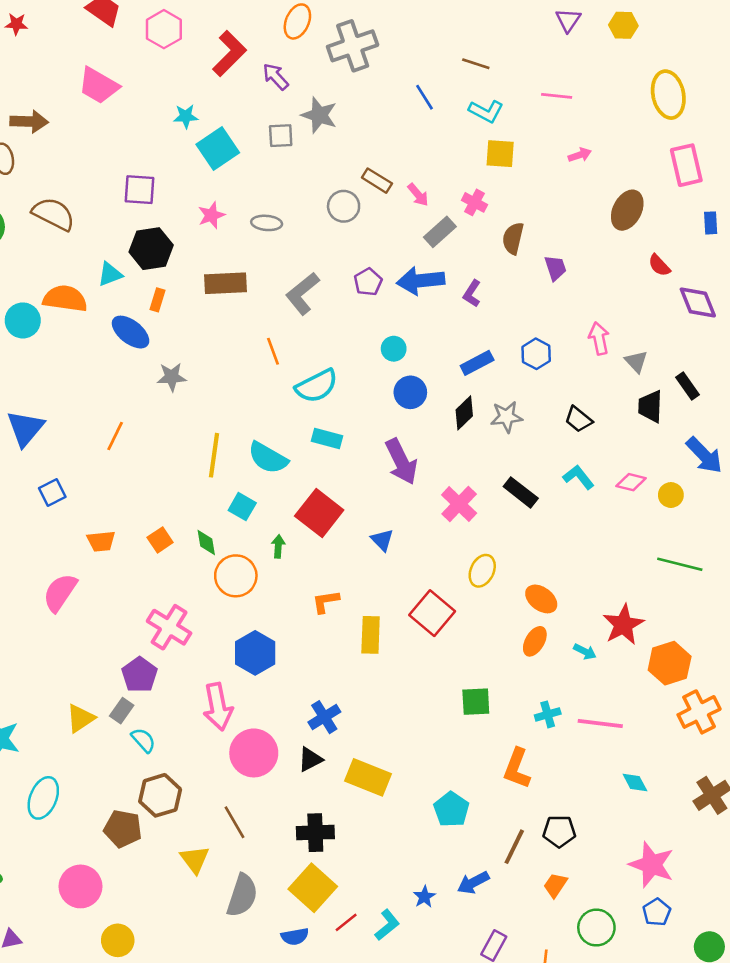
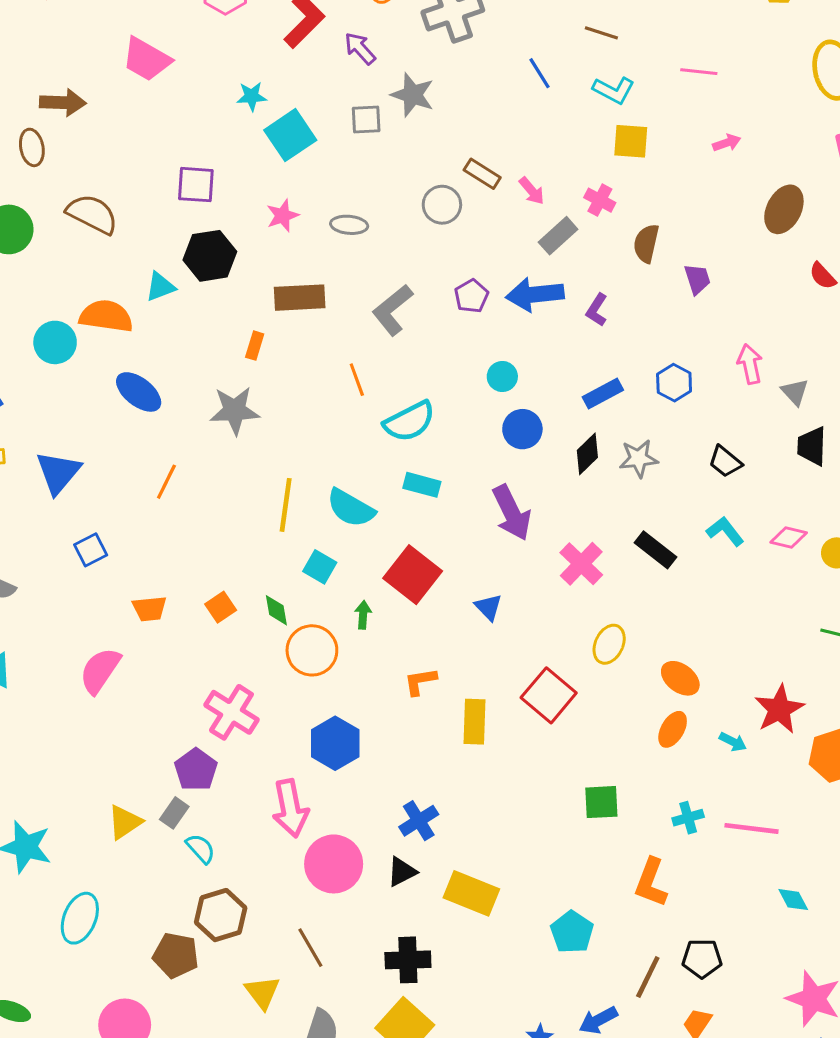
orange rectangle: (157, 300) -> (255, 346), moved
blue ellipse: (131, 332) -> (139, 392), moved
gray star: (172, 377) -> (235, 411), size x1.4

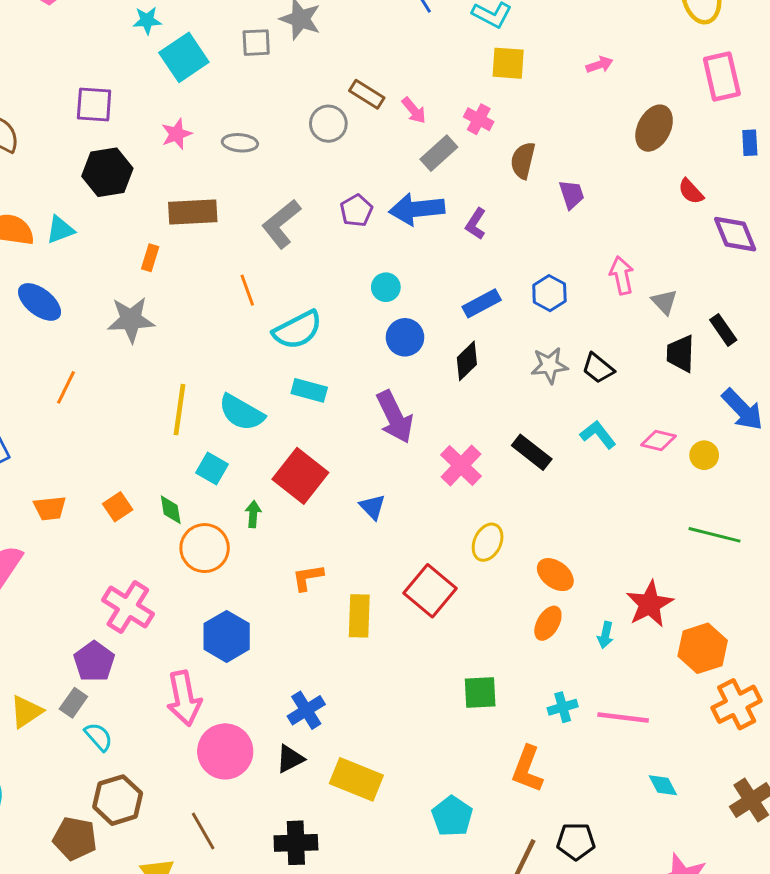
cyan triangle: (160, 287) -> (60, 230), moved
gray star: (639, 459) -> (549, 365), moved
cyan arrow: (733, 742) -> (605, 635), turned 75

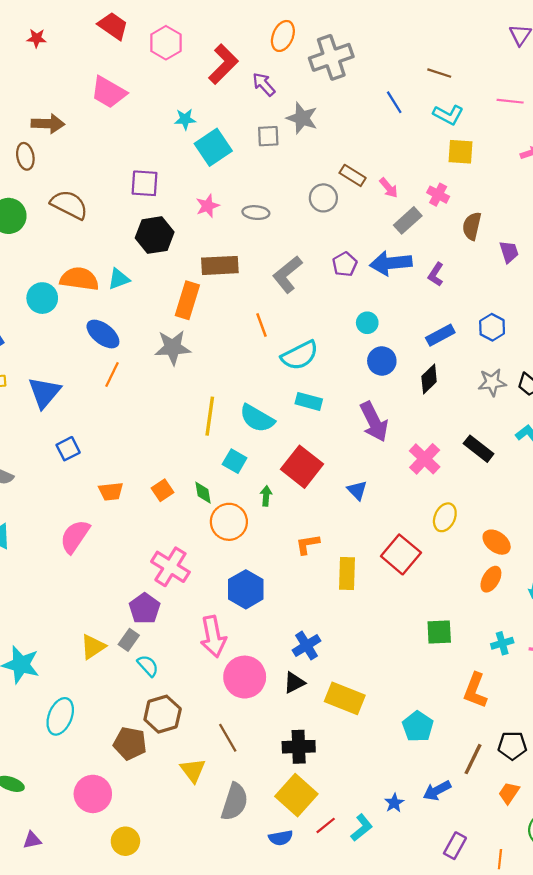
orange rectangle: (150, 258) -> (187, 300), size x1.8
orange line: (66, 387) -> (112, 374), moved

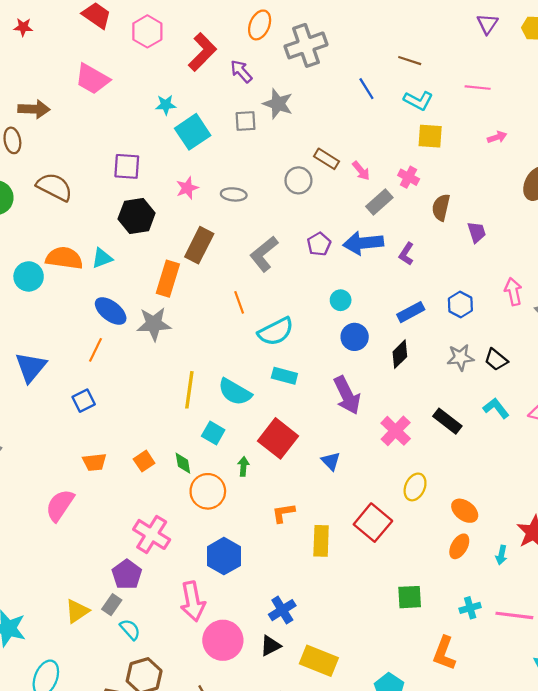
brown rectangle: (220, 265) -> (199, 245), turned -60
blue ellipse: (103, 334) -> (111, 311), moved
blue square: (68, 449) -> (84, 401), moved

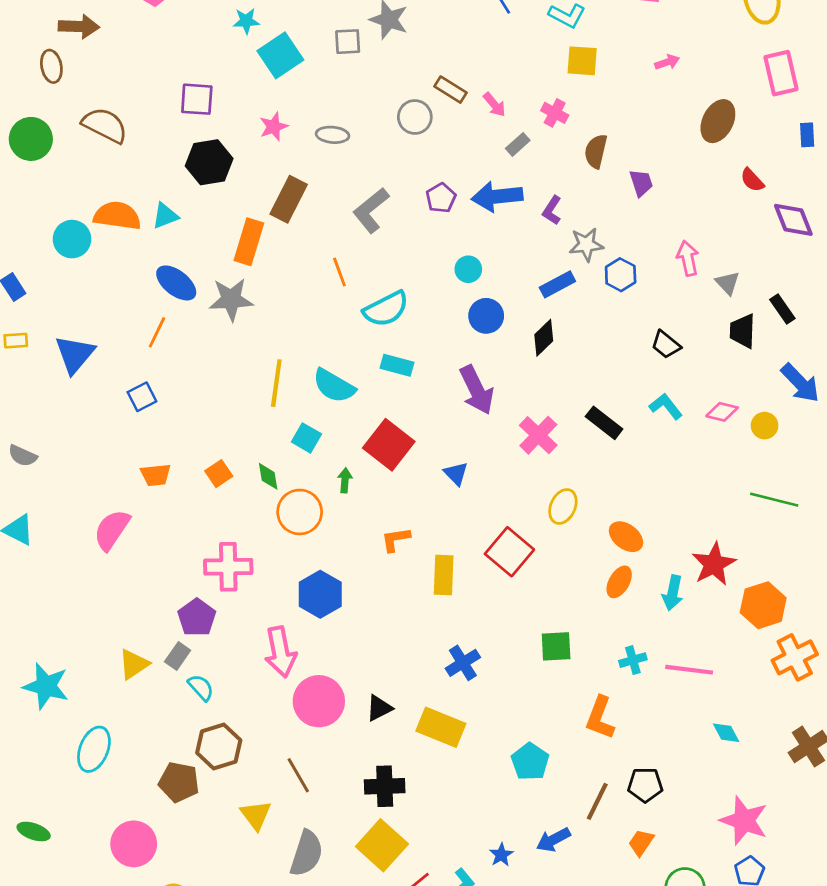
gray rectangle: (379, 202) -> (518, 144), size x0.7
gray star: (460, 357) -> (586, 245), moved
pink cross: (152, 534) -> (228, 567), turned -33
cyan arrow: (501, 555) -> (673, 593), size x1.4
blue cross: (282, 610) -> (463, 663), moved

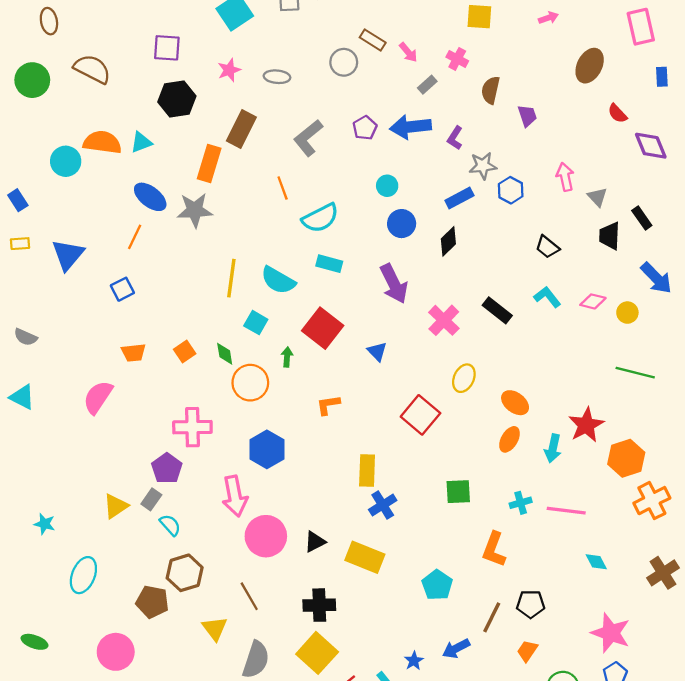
yellow rectangle: (444, 575) -> (367, 471), moved
cyan star: (46, 686) -> (44, 524), size x0.6

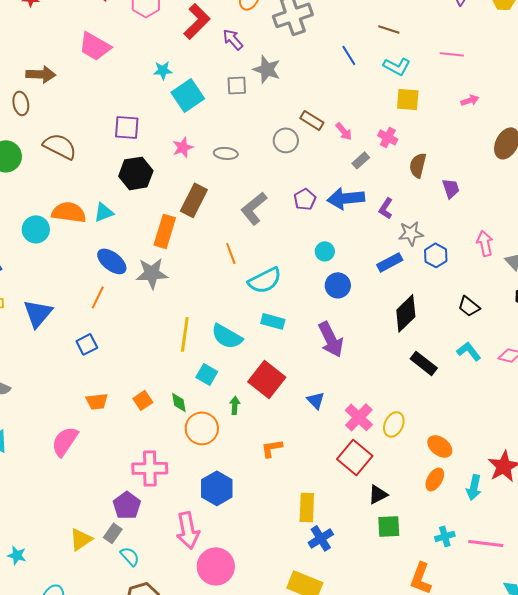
black diamond: (448, 241) -> (406, 313), moved, size x1.4
pink cross: (444, 320) -> (359, 417), moved
black triangle: (315, 542) -> (378, 494), moved

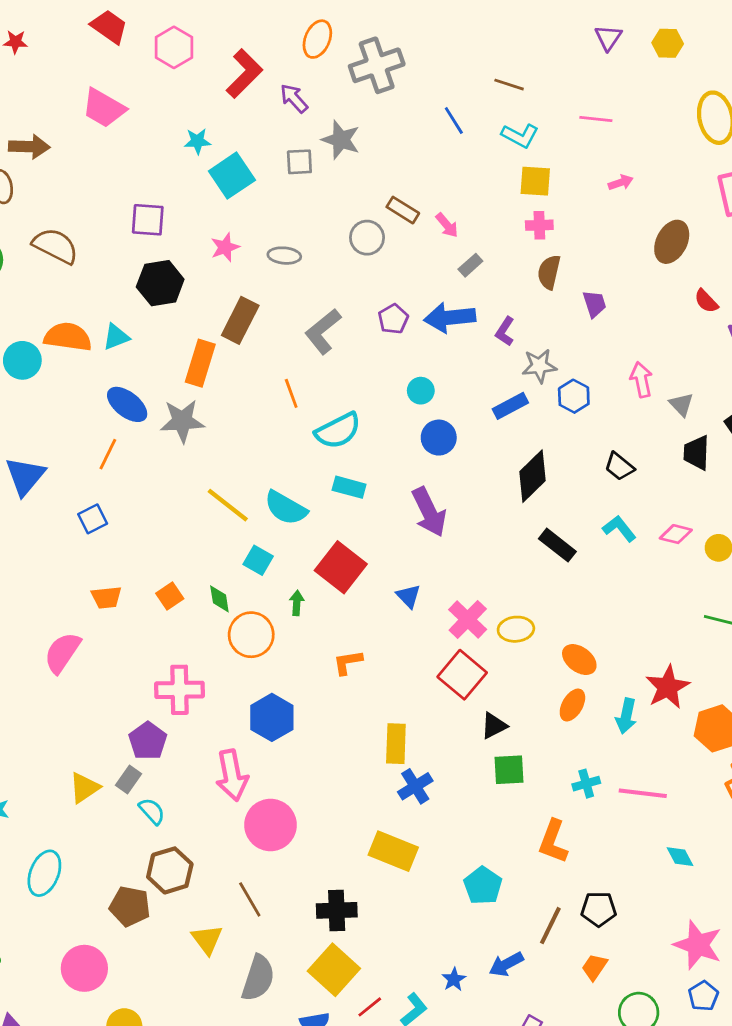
pink cross: (388, 137) -> (539, 225), moved, turned -30
yellow line: (185, 334) -> (228, 505), turned -60
yellow ellipse: (394, 424) -> (516, 629), turned 60

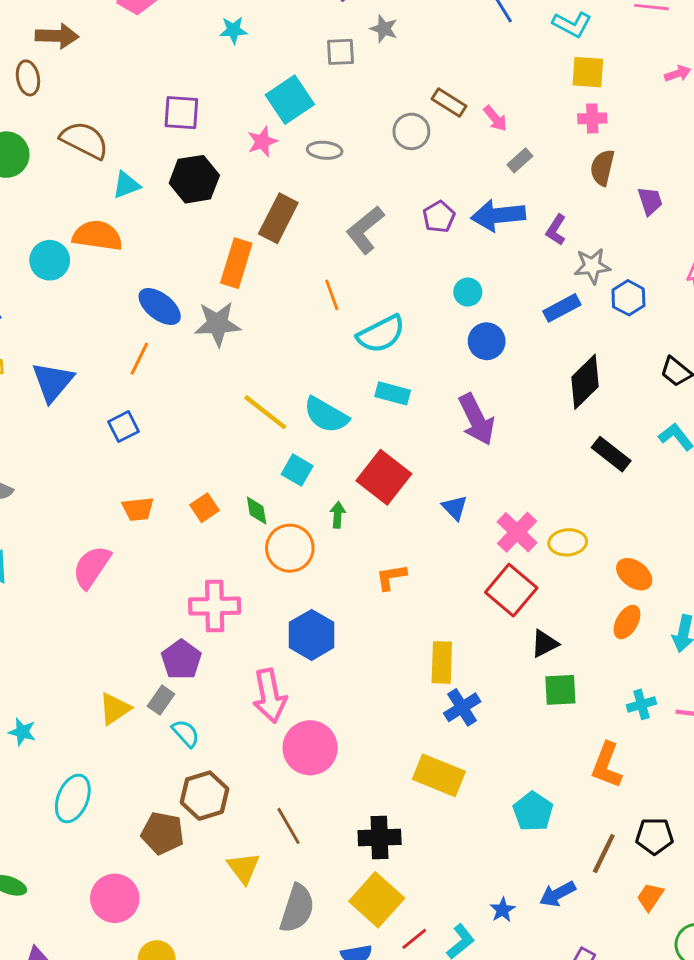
gray star: (341, 140) -> (384, 29), size x0.7
cyan square: (232, 176) -> (290, 100), moved
cyan triangle: (116, 337) -> (126, 185), moved

